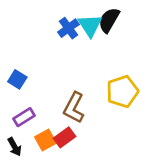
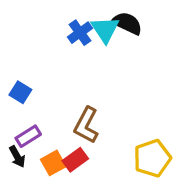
black semicircle: (109, 20) -> (127, 23), turned 85
yellow pentagon: (122, 91) -> (152, 158), moved
black arrow: (15, 147) -> (17, 157), moved

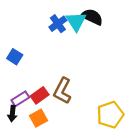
blue square: (20, 92) -> (15, 57), moved
black arrow: (17, 157) -> (12, 114), turned 35
red rectangle: (75, 160) -> (40, 95), moved

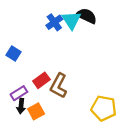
red rectangle: (40, 95) -> (41, 80), moved
black arrow: (12, 114) -> (21, 106), moved
yellow pentagon: (110, 115) -> (104, 108), turned 30

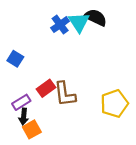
brown L-shape: (59, 86) -> (65, 94), turned -35
yellow pentagon: (104, 108) -> (114, 104), moved, turned -30
orange square: (36, 111) -> (32, 129), moved

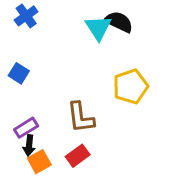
blue cross: (60, 25) -> (26, 16), moved
red rectangle: (46, 88) -> (78, 156), moved
yellow pentagon: (114, 104) -> (131, 87), moved

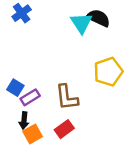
blue square: (19, 73) -> (15, 88), moved
purple rectangle: (26, 128) -> (30, 97), moved

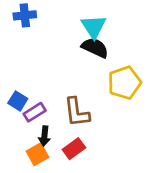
blue cross: (22, 13) -> (25, 15), turned 30
black semicircle: (98, 18) -> (95, 48), moved
black arrow: (24, 121) -> (44, 136), moved

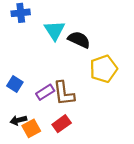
cyan triangle: (94, 27) -> (55, 30), moved
purple rectangle: (35, 112) -> (45, 92), moved
black arrow: (44, 136) -> (18, 120), moved, turned 70

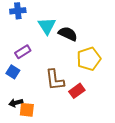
purple rectangle: (45, 92) -> (23, 52), moved
red rectangle: (62, 124) -> (77, 91), moved
orange square: (31, 128) -> (27, 110), turned 35

